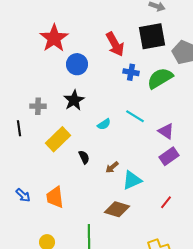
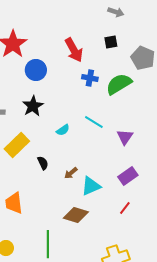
black square: (152, 36) -> (111, 42), size x0.5
purple triangle: (166, 131) -> (125, 137), turned 30
purple rectangle: (169, 156) -> (128, 176), moved

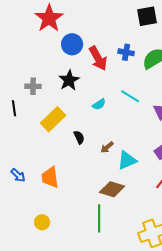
black square: (111, 42) -> (147, 16), size x1.5
red arrow: (74, 50) -> (98, 58), moved
green line: (48, 244) -> (99, 218), moved

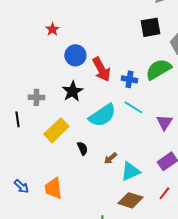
red star: (49, 18) -> (52, 29), size x0.5
blue cross: (126, 52) -> (129, 79), moved
cyan semicircle: (99, 104) -> (102, 115), size x2.0
brown diamond: (112, 189) -> (130, 200), moved

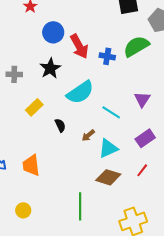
cyan line: (133, 107) -> (111, 112), moved
yellow rectangle: (56, 130) -> (34, 107), size x0.7

